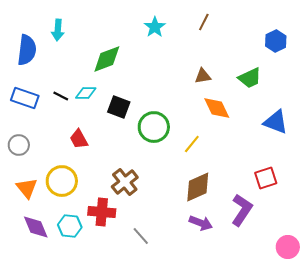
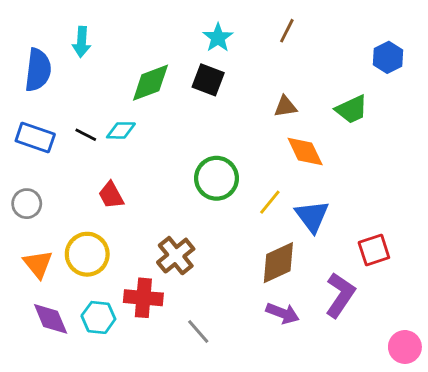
black square: (119, 107) -> (208, 80), moved
blue triangle: (276, 122) -> (312, 216), moved, turned 32

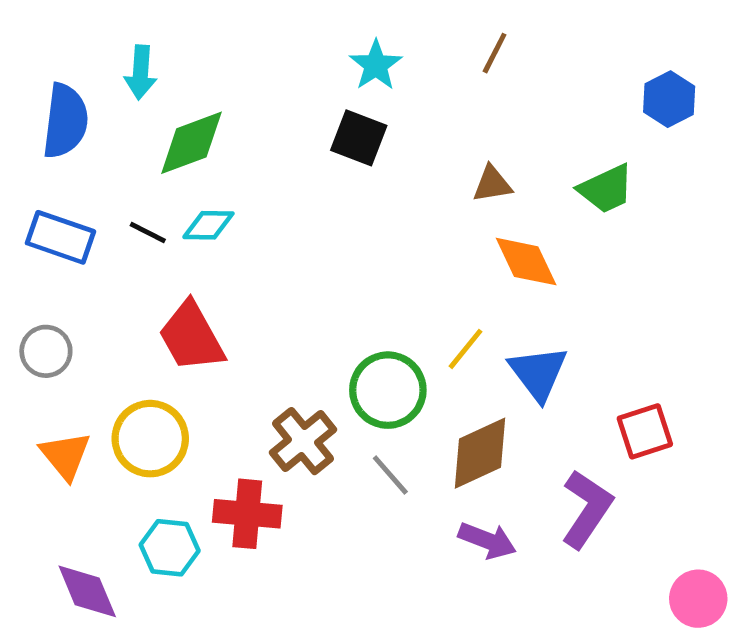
green diamond: (150, 83) -> (191, 143), moved
green circle: (217, 178) -> (388, 390), moved
red trapezoid: (111, 195) -> (191, 337), size x1.5
purple diamond: (51, 319) -> (87, 591), moved
gray line: (198, 332) -> (390, 475), moved

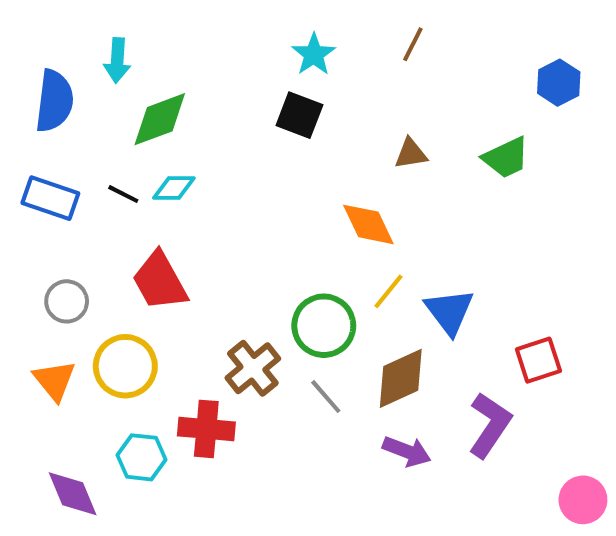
orange diamond: (526, 262) -> (368, 224), moved
gray circle: (46, 351) -> (67, 301), moved

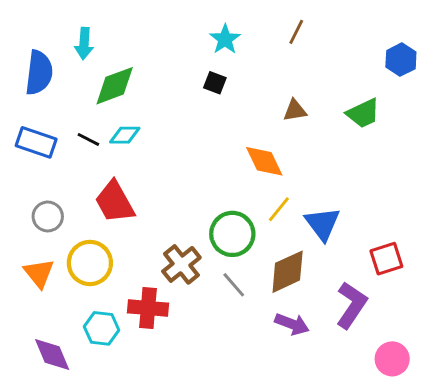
black square: (299, 115) -> (215, 83), size x0.7
pink circle: (583, 500) -> (392, 359), moved

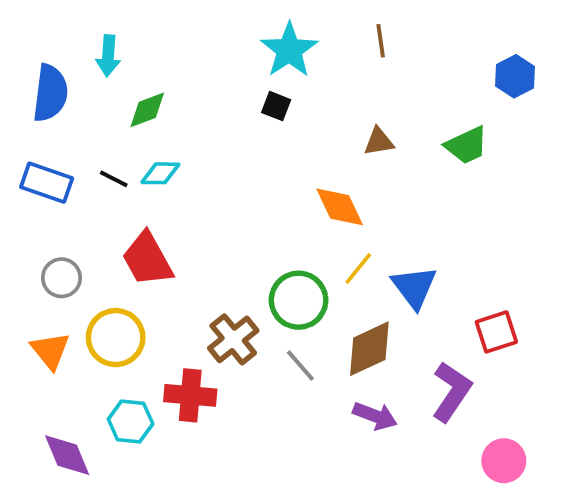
brown line: (296, 32) -> (381, 41), turned -35
cyan star: (225, 39) -> (289, 50), size x1.4
green diamond: (115, 86) -> (147, 110), size x0.7

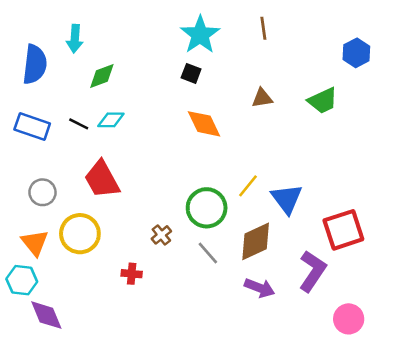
orange diamond: (340, 207) -> (204, 124), moved
red square: (496, 332) -> (343, 230), size x1.4
brown cross: (233, 339) -> (161, 235), size x0.6
red cross: (190, 395) -> (132, 274), size x0.6
cyan hexagon: (131, 422) -> (22, 280), moved

